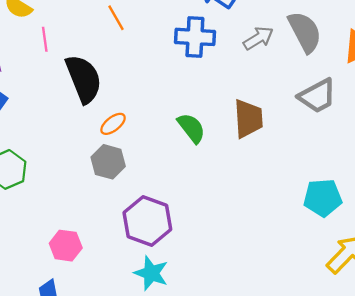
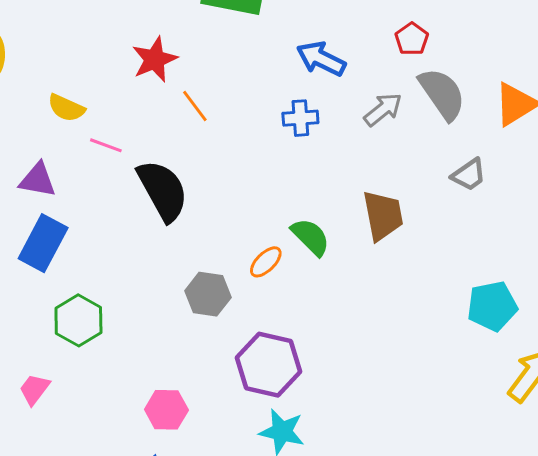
blue cross: (195, 37) -> (300, 118), size x0.7
pink line: (45, 39) -> (106, 145), turned -55
gray trapezoid: (317, 96) -> (469, 175), size x0.7
orange ellipse: (113, 124) -> (266, 262), moved

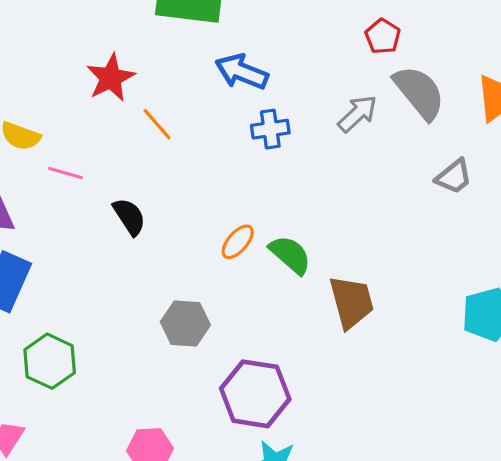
blue arrow: (321, 59) -> (242, 72), moved
black semicircle: (163, 190) -> (129, 217), size x0.6
brown trapezoid: (383, 216) -> (351, 302), moved
orange ellipse: (266, 262) -> (238, 242), moved

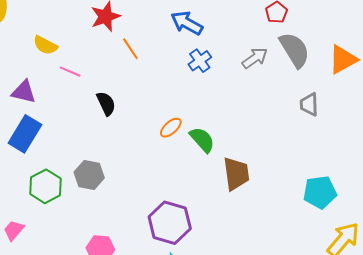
blue cross: (270, 129) -> (200, 61), turned -35
gray trapezoid: (454, 177) -> (309, 104), turned 120
gray hexagon: (185, 323) -> (89, 175), moved

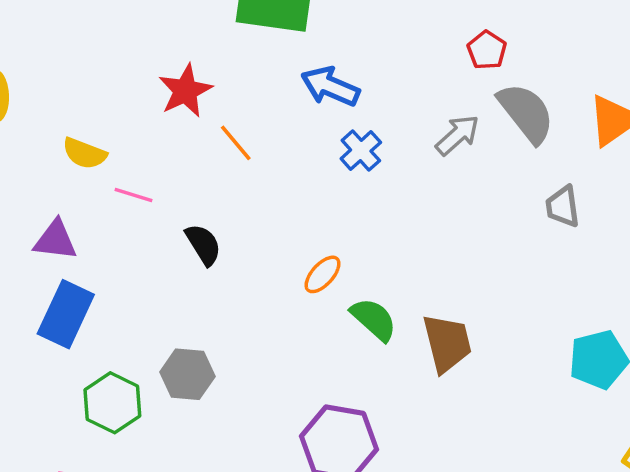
green semicircle: (202, 140) -> (374, 319), moved

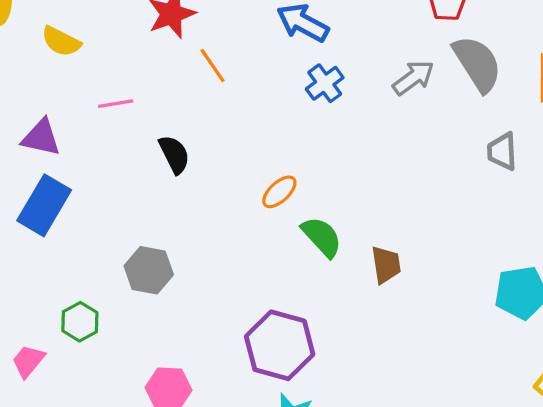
yellow semicircle: (85, 153) -> (61, 41), moved
pink line: (134, 195) -> (116, 104), turned -32
brown trapezoid: (447, 343) -> (386, 265), size x0.7
green hexagon: (112, 403) -> (80, 322), moved, size x0.7

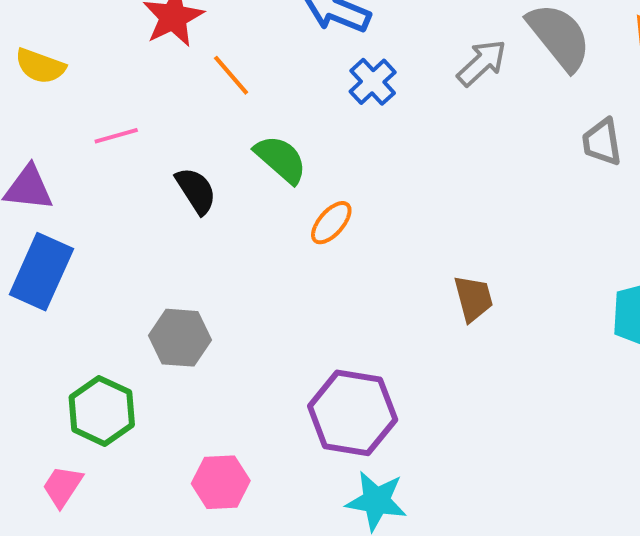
green semicircle: (322, 237) -> (281, 159), moved
green hexagon: (80, 322) -> (102, 411), size x1.4
pink trapezoid: (28, 361) -> (62, 486), moved

